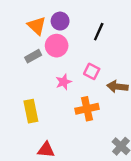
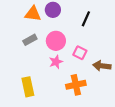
orange triangle: (37, 26) -> (33, 14), turned -36
pink circle: (57, 46) -> (56, 41), moved

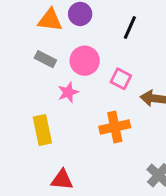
gray rectangle: (30, 40) -> (45, 59), turned 56
pink star: (56, 62) -> (68, 92), moved

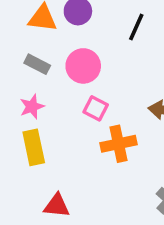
pink square: (121, 79) -> (96, 108), moved
pink star: (68, 92) -> (32, 107), moved

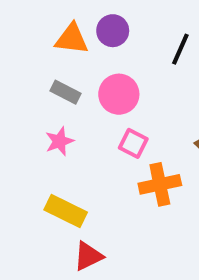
yellow rectangle: (34, 147) -> (66, 211), moved, turned -52
red triangle: (57, 206) -> (88, 256), turned -32

